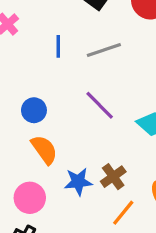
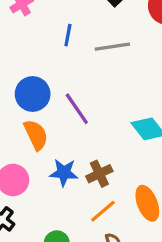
purple line: (100, 105) -> (77, 109), moved
blue circle: (34, 110) -> (33, 94), size x1.4

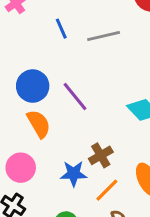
blue line: (68, 35) -> (61, 29), turned -30
blue star: (64, 173) -> (74, 174), moved

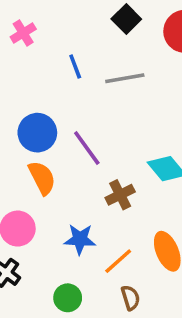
brown cross: (101, 155) -> (120, 195), moved

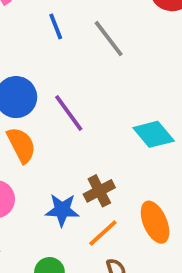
gray line: (125, 78) -> (109, 39), turned 63
brown cross: (120, 195) -> (99, 191), moved

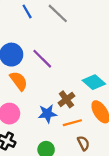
cyan diamond: (154, 134) -> (94, 82), moved
orange line: (103, 233) -> (72, 123), turned 36

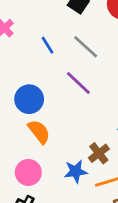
purple line: (42, 59) -> (78, 83), moved

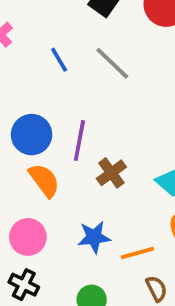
purple line: (78, 83) -> (79, 141), moved, turned 56
brown cross: (99, 153) -> (111, 173), moved

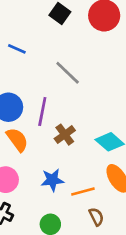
blue line: (59, 60) -> (17, 49), moved, turned -36
gray line: (112, 63) -> (68, 73), moved

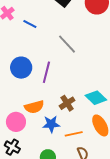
brown cross: (65, 135) -> (67, 103), moved
orange semicircle: (17, 140) -> (34, 107), moved, turned 108

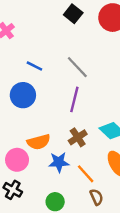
blue line: (30, 24) -> (34, 66), moved
purple line: (46, 72) -> (74, 99), moved
orange line: (74, 134) -> (86, 174), turned 60

